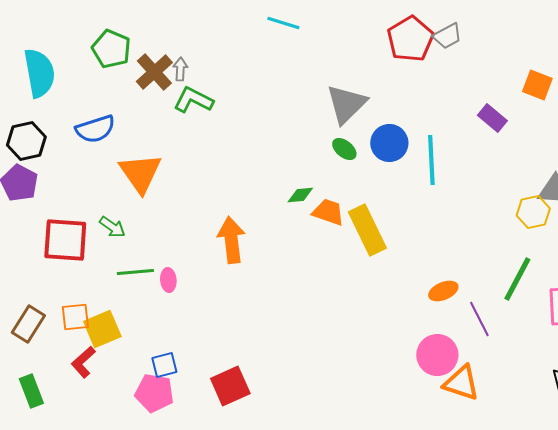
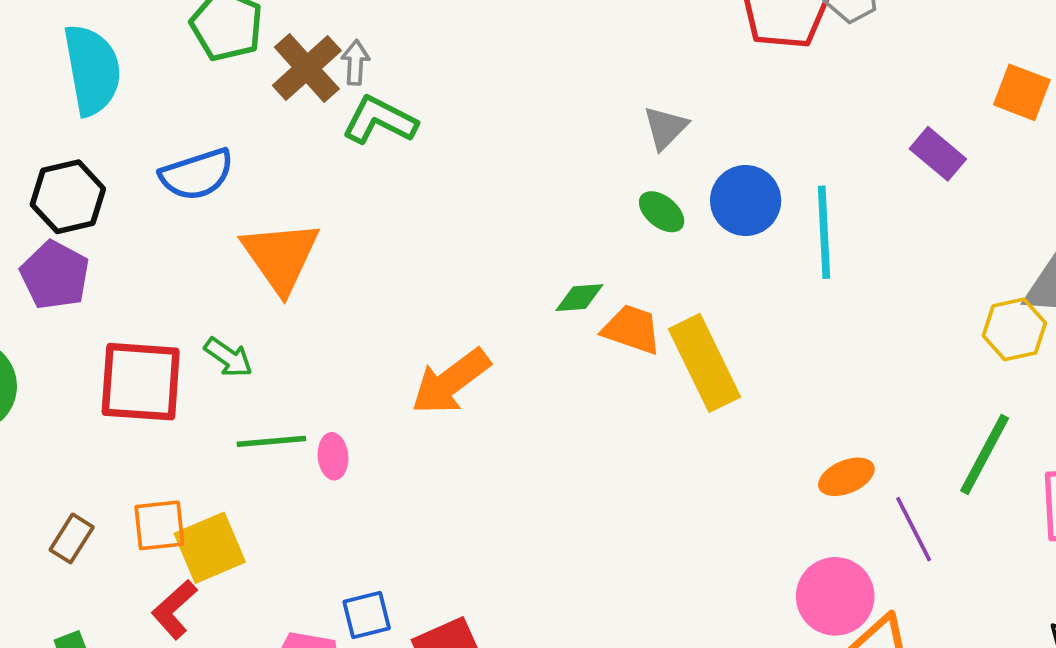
gray triangle: (346, 104) -> (665, 128), size x0.6
orange arrow: (231, 240) -> (451, 382), turned -120
brown rectangle: (28, 324) -> (72, 538), size x0.7
blue square: (164, 365) -> (367, 615), moved

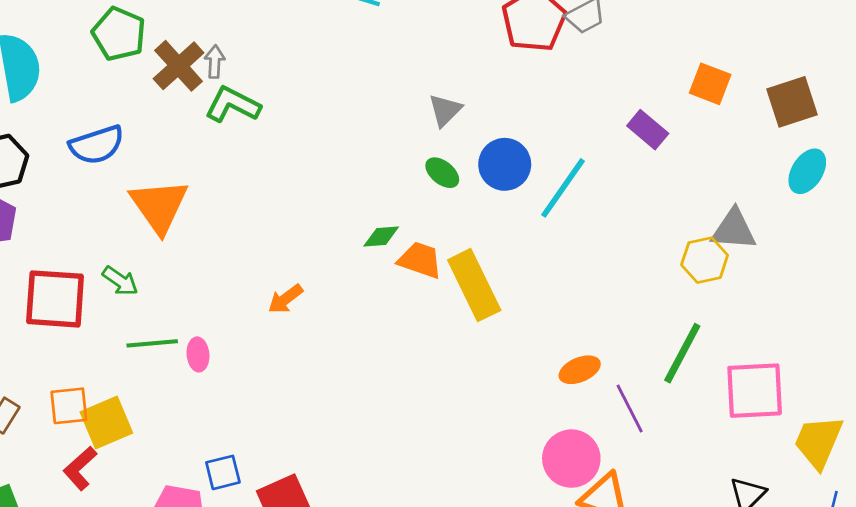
cyan line: (824, 232) -> (563, 188), turned 38
orange arrow: (451, 382) -> (285, 299), size x0.6

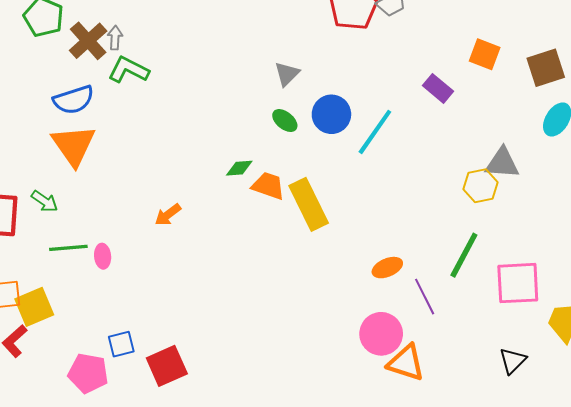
blue semicircle: (97, 145) -> (74, 100), moved

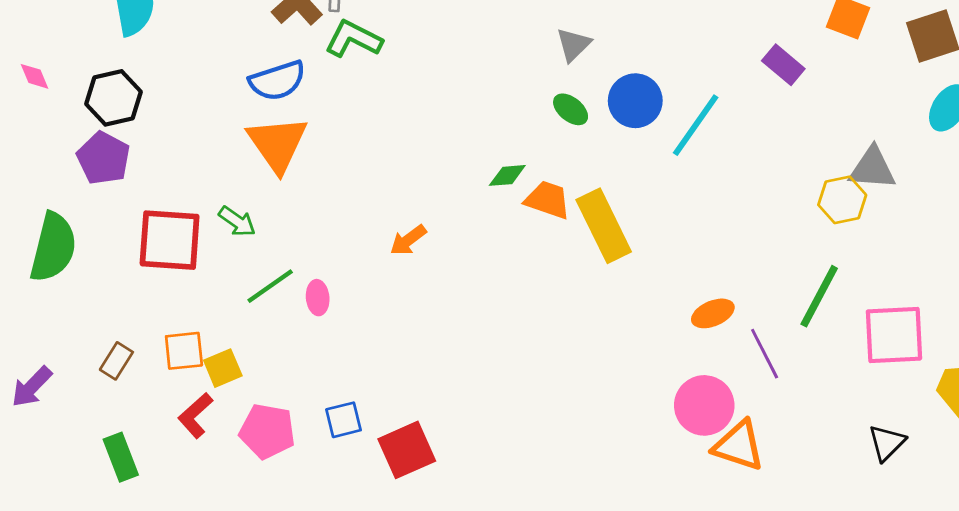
green line: (68, 248) -> (270, 286), turned -30
yellow square: (34, 307) -> (223, 368), size x0.7
pink pentagon: (88, 373) -> (267, 431), moved

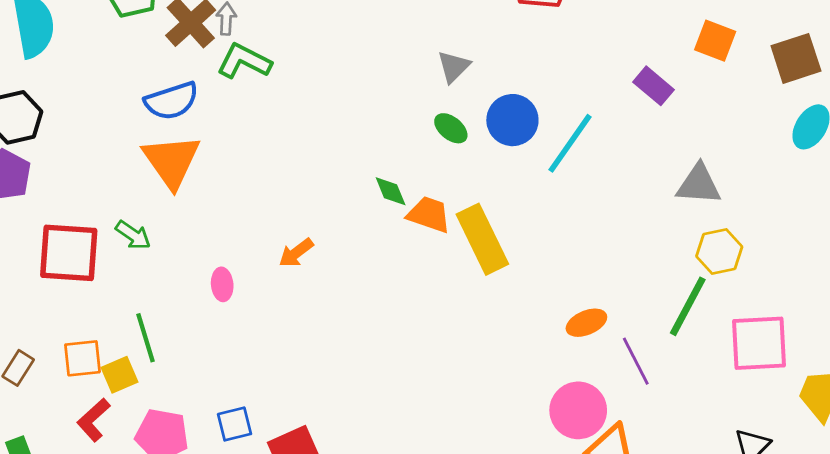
gray triangle: (872, 168) -> (699, 184), moved
green diamond: (507, 175) -> (391, 191), turned 72
yellow hexagon: (842, 200) -> (719, 252), moved
green line: (270, 286) -> (145, 338), moved, turned -72
pink ellipse: (318, 298) -> (222, 284), moved

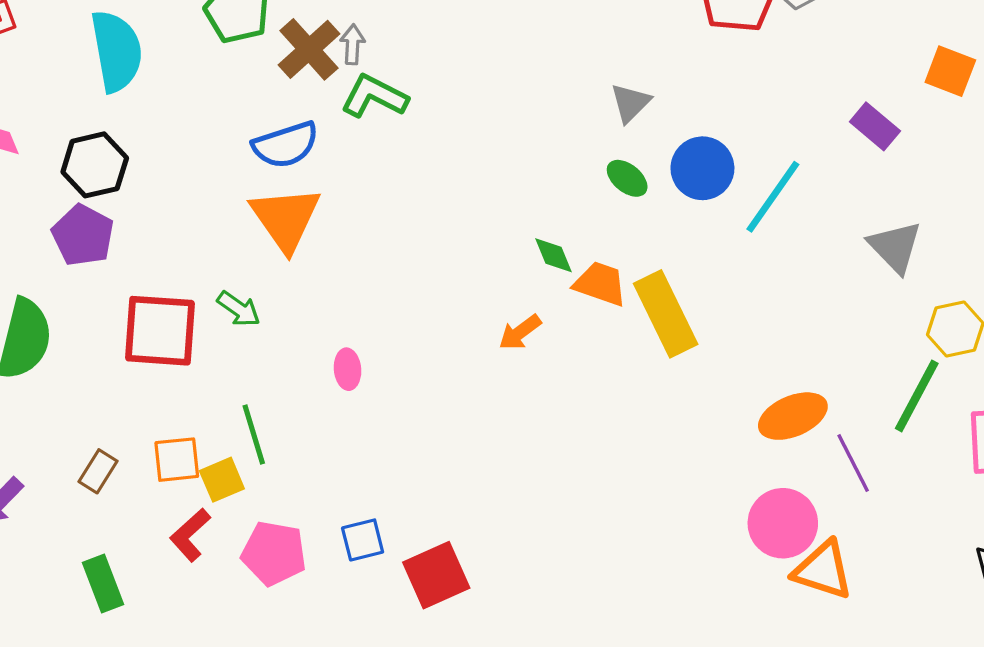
gray triangle: (699, 184) -> (895, 247), moved, turned 42
orange arrow: (296, 253) -> (520, 332), moved
orange ellipse: (586, 323) -> (793, 416), size x1.4

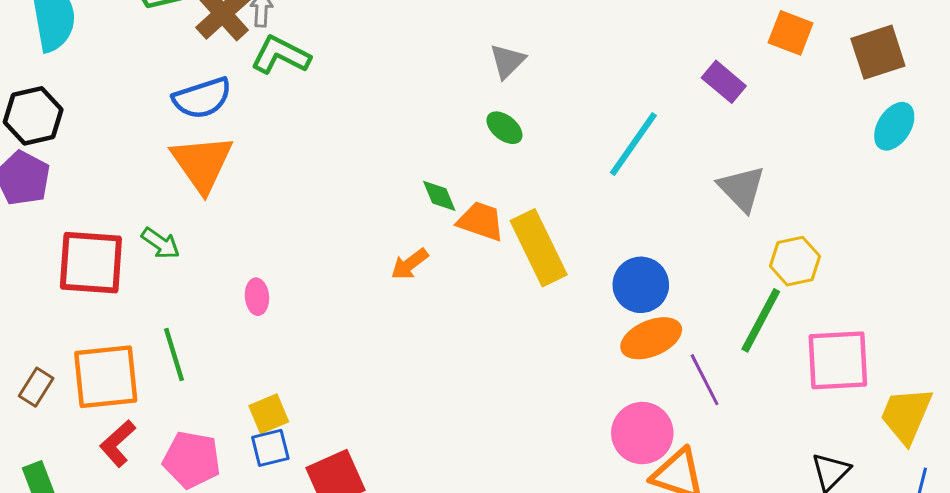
blue circle: (702, 168) -> (641, 285), moved
orange square: (177, 460) -> (106, 377), size x1.6
yellow square: (222, 480) -> (269, 414), moved

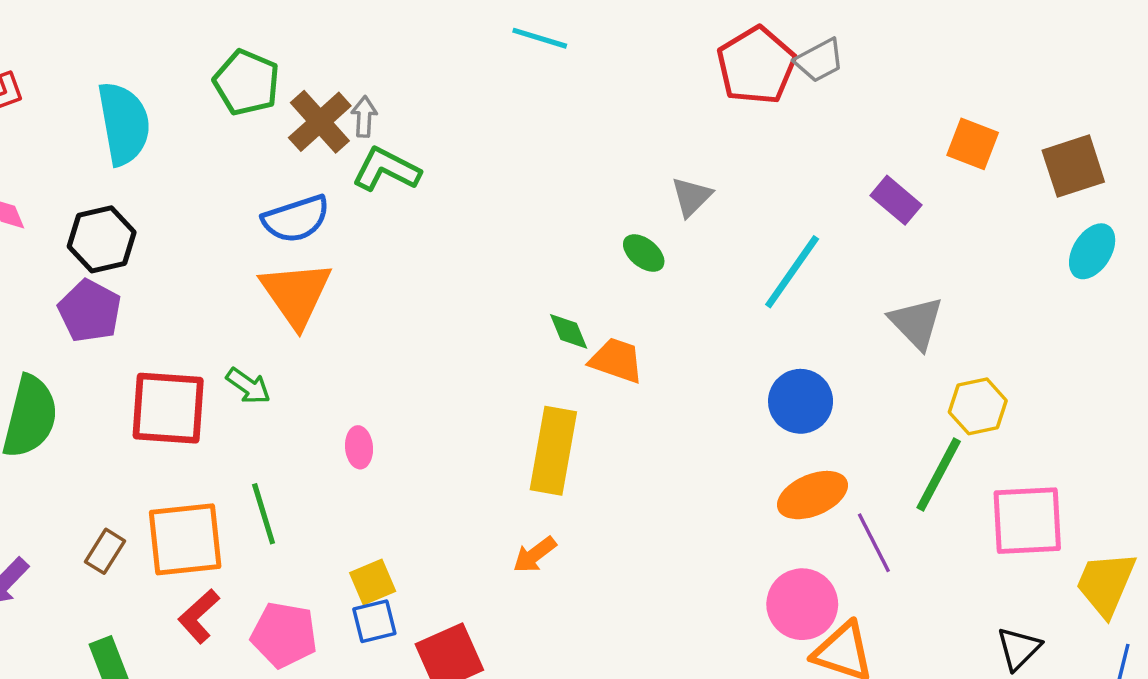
gray triangle: (507, 61) -> (691, 197), moved
yellow rectangle: (539, 248) -> (553, 451), moved, turned 36
orange arrow: (410, 264) -> (535, 555), moved
blue circle: (641, 285) -> (801, 401), moved

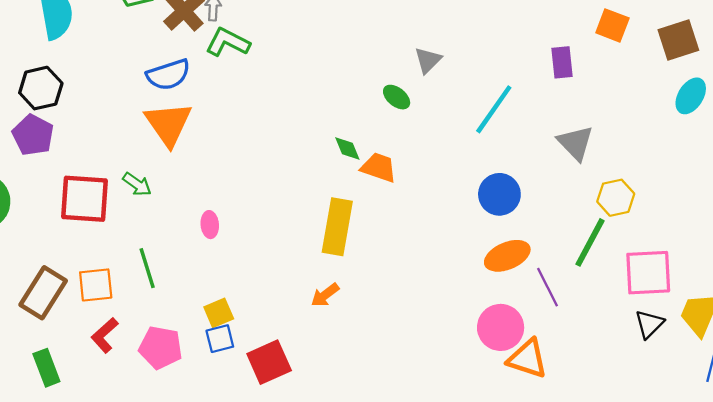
purple rectangle: (896, 200) -> (562, 62), turned 44
orange square: (185, 539) -> (96, 285), size x0.7
brown rectangle: (105, 551) -> (43, 293), size x1.8
black triangle: (1019, 648) -> (649, 324), moved

